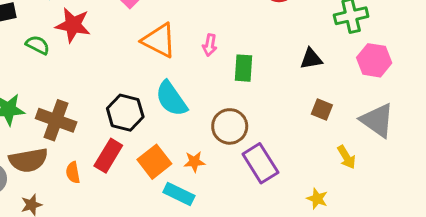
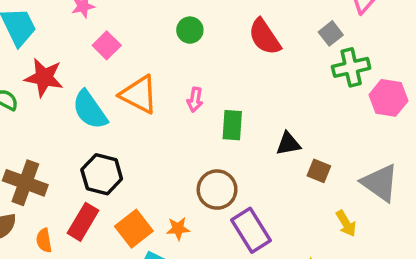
black triangle: (311, 59) -> (288, 144), moved
pink hexagon: (374, 60) -> (388, 98), moved
cyan semicircle: (171, 99) -> (90, 110), moved

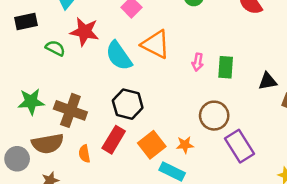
pink arrow: (195, 100) -> (198, 62), moved

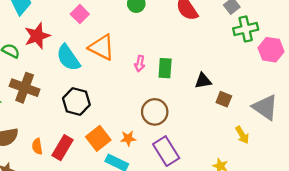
red star: (84, 32) -> (37, 36), turned -30
brown cross: (70, 110) -> (25, 88), moved
red rectangle: (114, 140) -> (63, 148), moved
purple rectangle: (240, 146) -> (166, 151), moved

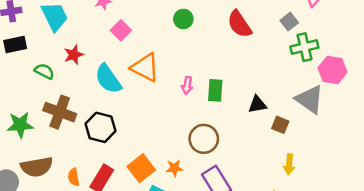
red star: (37, 36) -> (74, 55), size x0.7
black hexagon: (76, 102) -> (100, 127), moved
gray triangle: (265, 107) -> (310, 99), moved
yellow arrow: (242, 135) -> (289, 164), moved, turned 36

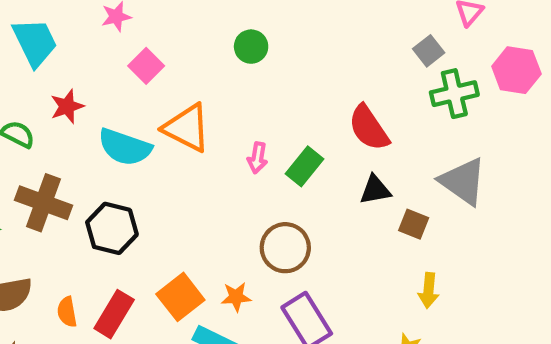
red semicircle: (239, 24) -> (369, 128), moved
pink hexagon: (333, 70) -> (516, 70), moved
cyan semicircle: (108, 79) -> (125, 147), turned -36
green rectangle: (215, 90) -> (305, 166), turned 35

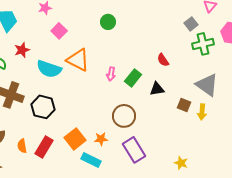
red semicircle: (369, 128) -> (163, 60), size x0.6
black triangle: (375, 190) -> (157, 89), moved
yellow arrow: (429, 290) -> (202, 112), moved

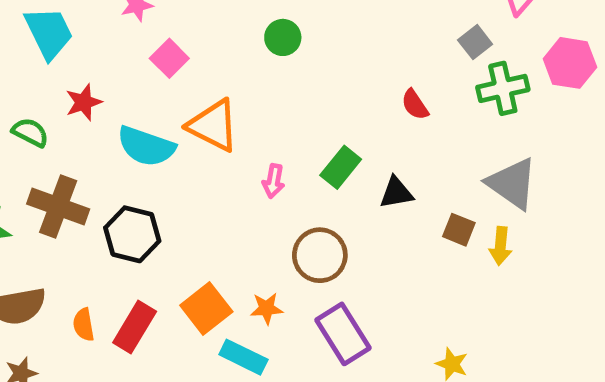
red semicircle: (163, 60) -> (415, 105), moved
pink arrow: (111, 74) -> (274, 181), moved

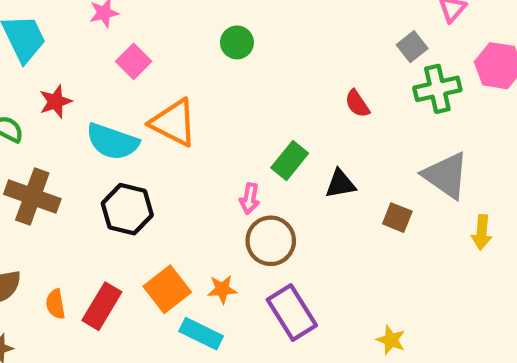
pink arrow: (274, 181) -> (250, 199), moved
black hexagon: (132, 234) -> (127, 209), moved
yellow arrow: (501, 246) -> (482, 232), moved

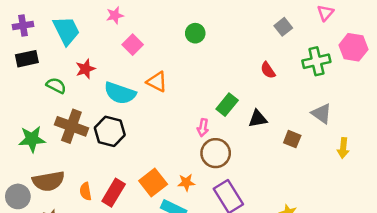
gray square: (412, 47) -> (283, 27), moved
orange triangle: (174, 123) -> (157, 82), size x0.7
gray triangle: (446, 175) -> (322, 114), size x0.7
black hexagon: (127, 209) -> (110, 131), moved

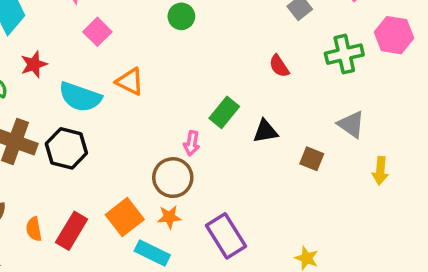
brown circle: (216, 153) -> (173, 178), moved

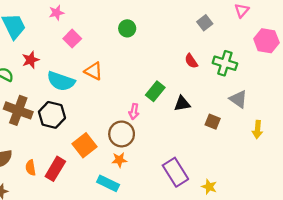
green cross: (344, 54) -> (225, 63), moved, turned 30
orange square: (125, 217) -> (85, 145), moved
purple rectangle: (226, 236) -> (175, 172), moved

